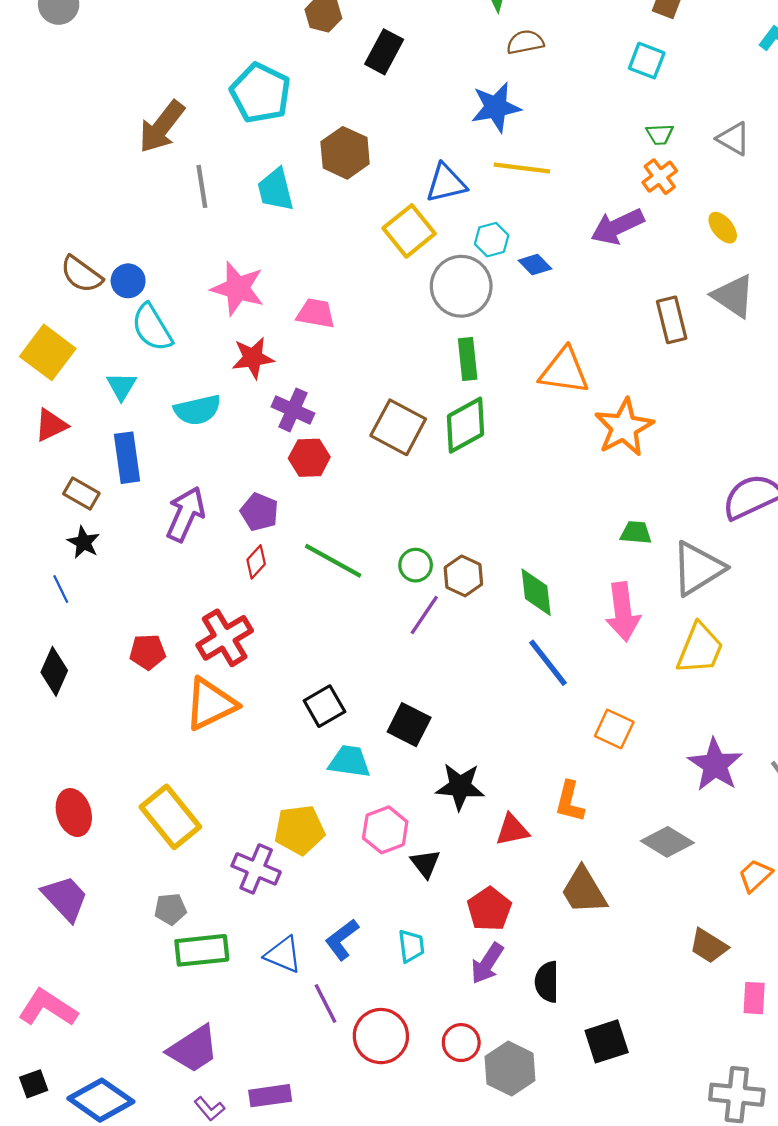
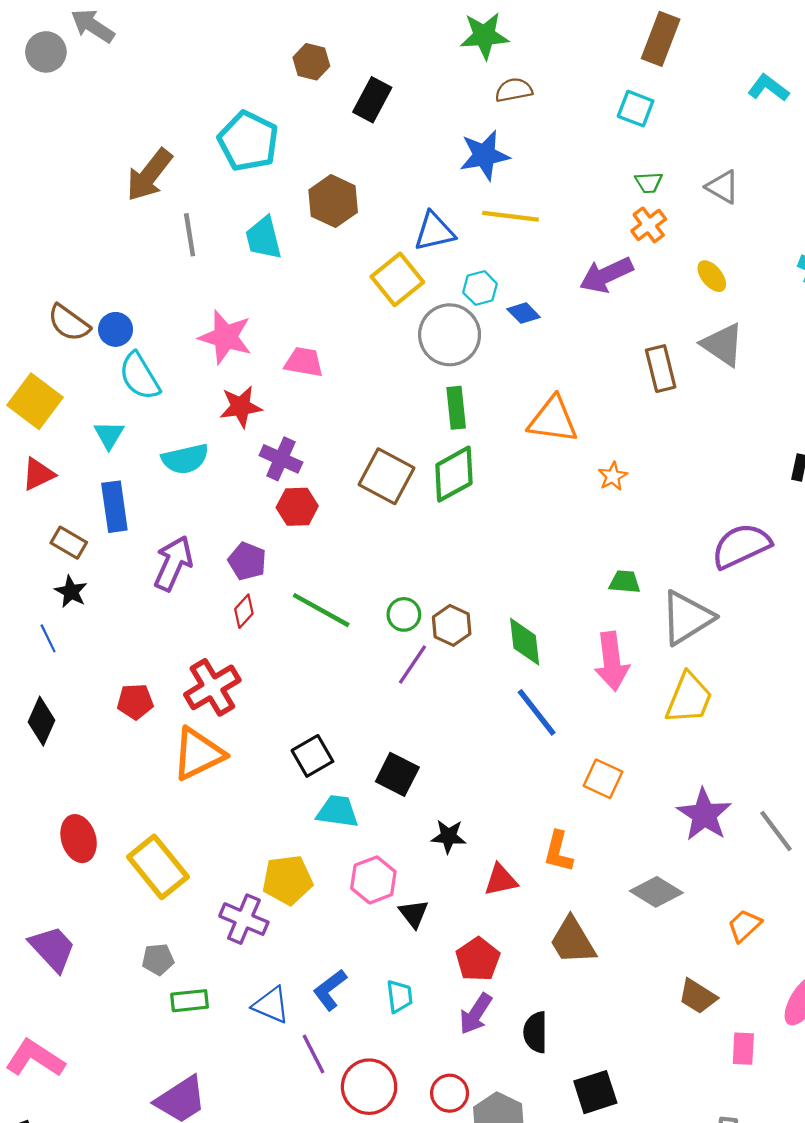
orange star: (624, 427) -> (613, 476), size x0.5
black star: (460, 786) -> (448, 836), size x0.7
red ellipse: (74, 813) -> (79, 839), moved
green rectangle: (202, 950) -> (190, 1001), size x0.7

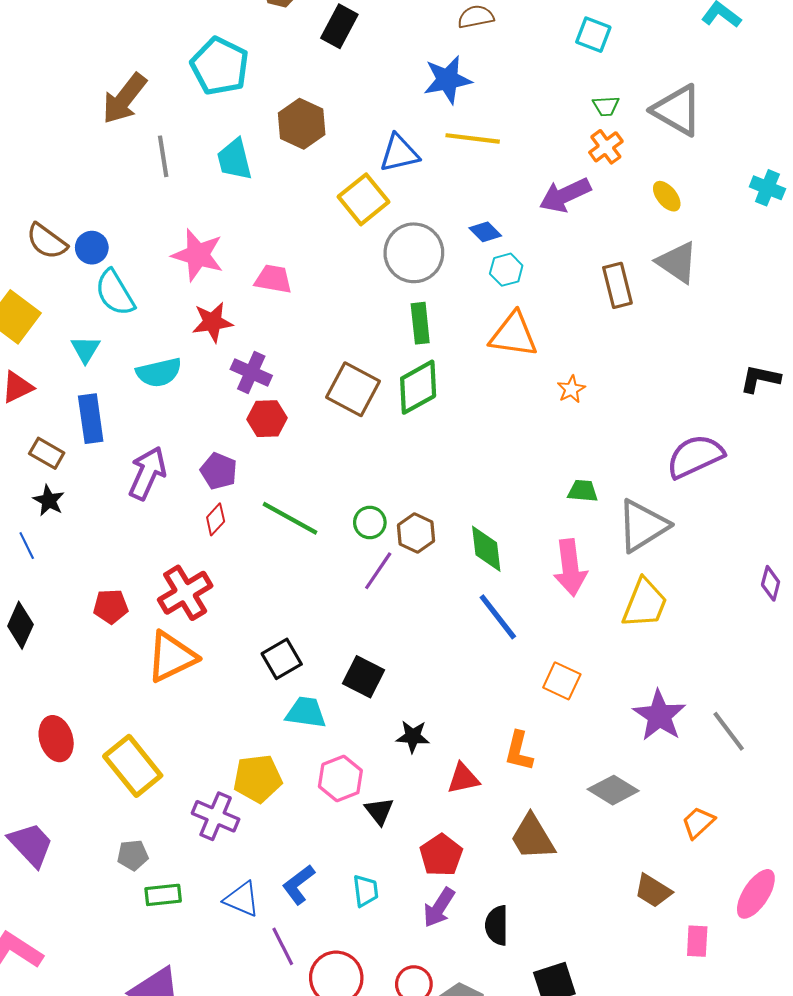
gray triangle: (723, 187) -> (677, 110), size x1.6
cyan hexagon: (480, 288) -> (506, 270), moved

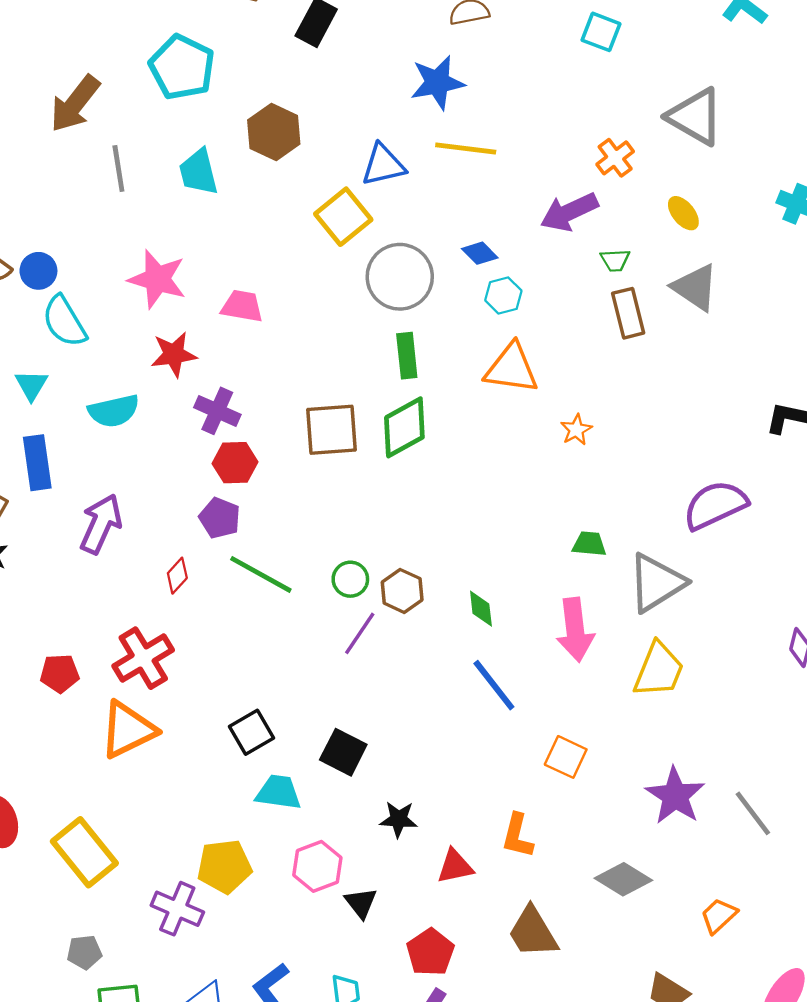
green trapezoid: (606, 106) -> (615, 260), moved
brown square: (353, 389) -> (331, 430), turned -32
purple pentagon: (219, 471) -> (220, 518), moved
green diamond: (486, 549) -> (481, 609), size x0.7

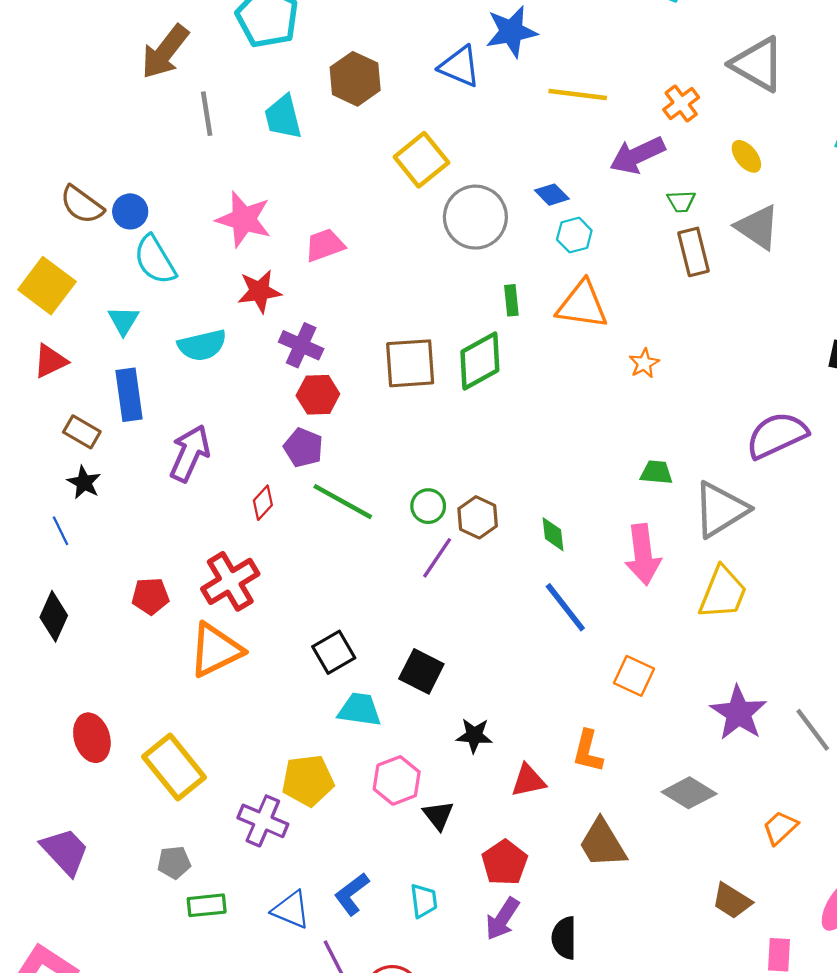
yellow line: (466, 148) -> (578, 95), moved
blue triangle: (383, 165) -> (460, 66), moved, turned 36
pink trapezoid: (242, 306) -> (325, 245), turned -30
green rectangle: (407, 356) -> (511, 300), moved, size x0.7

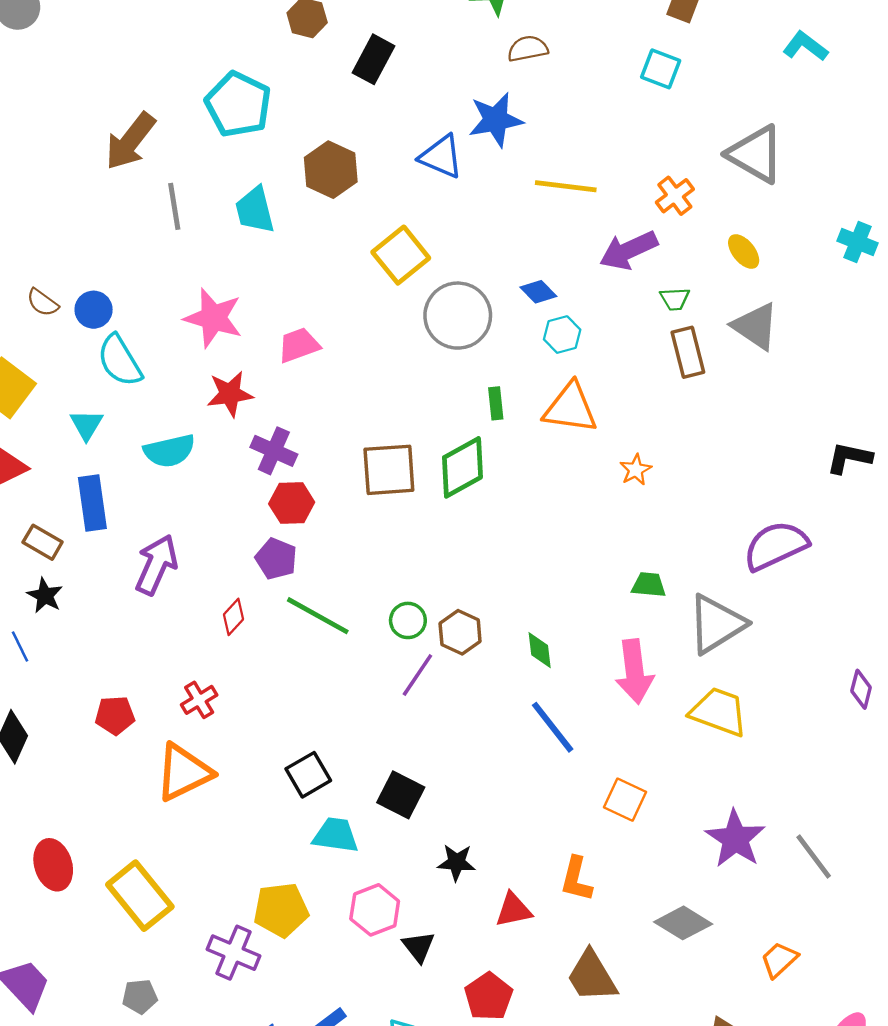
brown semicircle: (82, 205) -> (43, 303), size x0.7
red cross: (230, 581) -> (199, 700), size x0.6
yellow trapezoid: (723, 593) -> (719, 712), turned -92

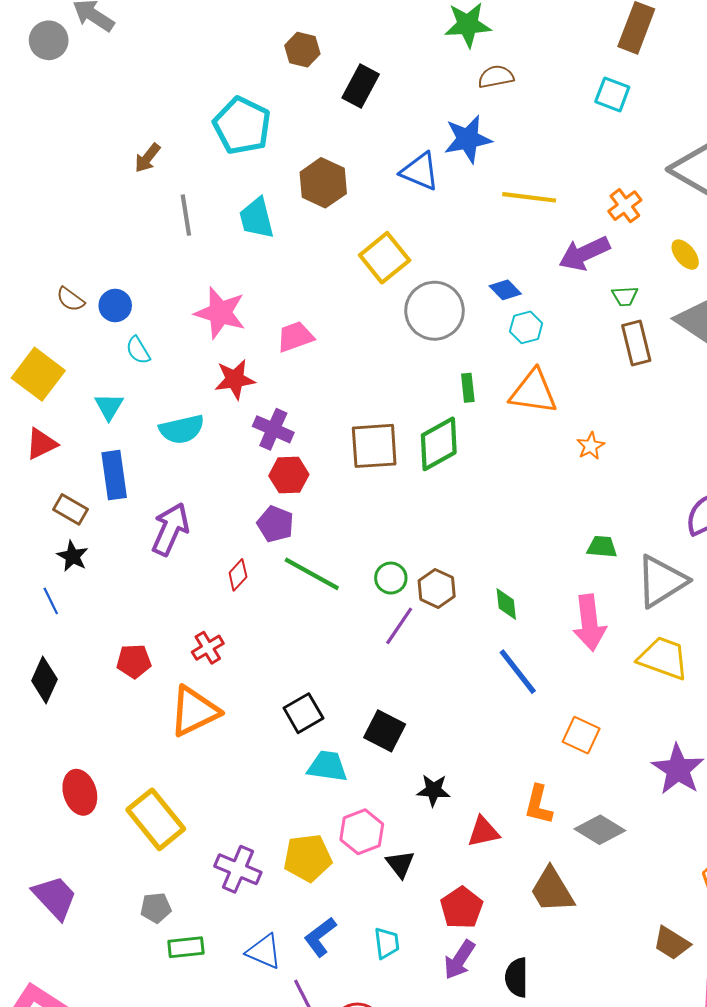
brown arrow: (130, 141) -> (147, 158), size x0.6
cyan semicircle: (120, 361) -> (138, 350), size x0.6
yellow pentagon: (281, 910) -> (308, 858), moved
gray diamond: (683, 923) -> (600, 830), moved

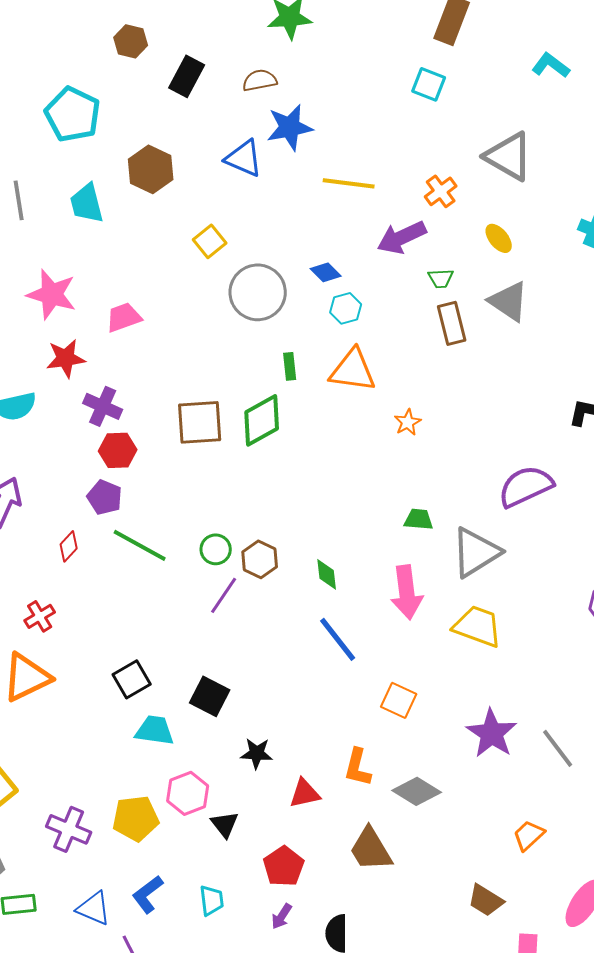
brown semicircle: (496, 77) -> (260, 80), moved
yellow square: (385, 258) -> (210, 241), size x0.7
purple arrow: (459, 960) -> (282, 916), size x0.7

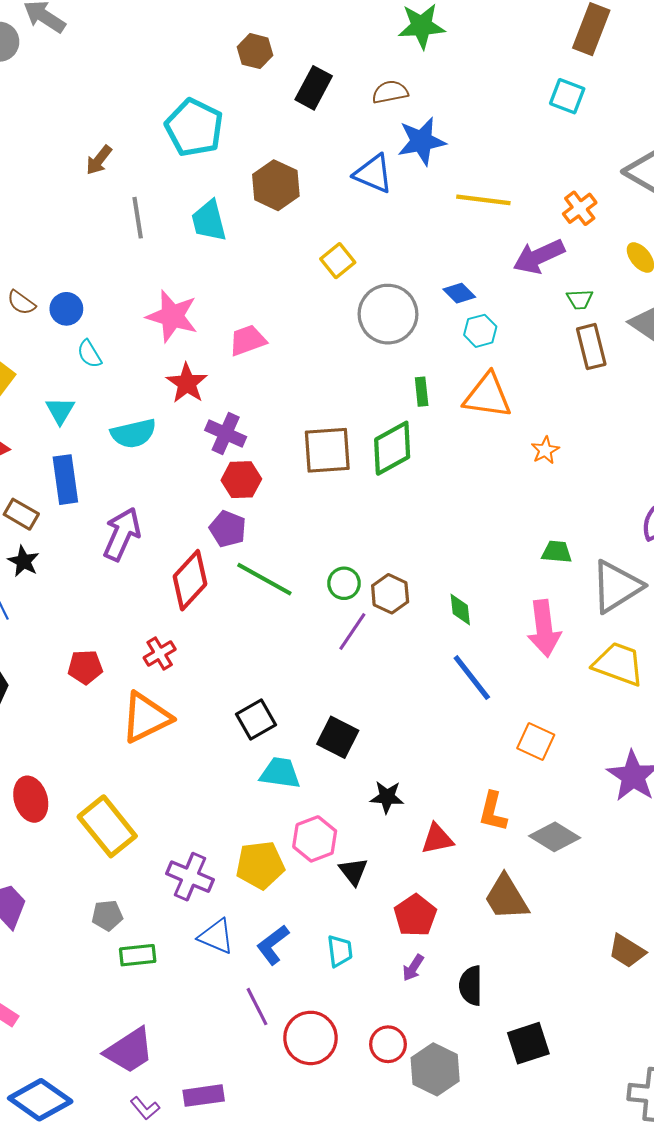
red star: (66, 358) -> (187, 383), turned -30
red diamond: (69, 546) -> (190, 580), size x1.8
blue triangle: (94, 908) -> (216, 936), moved

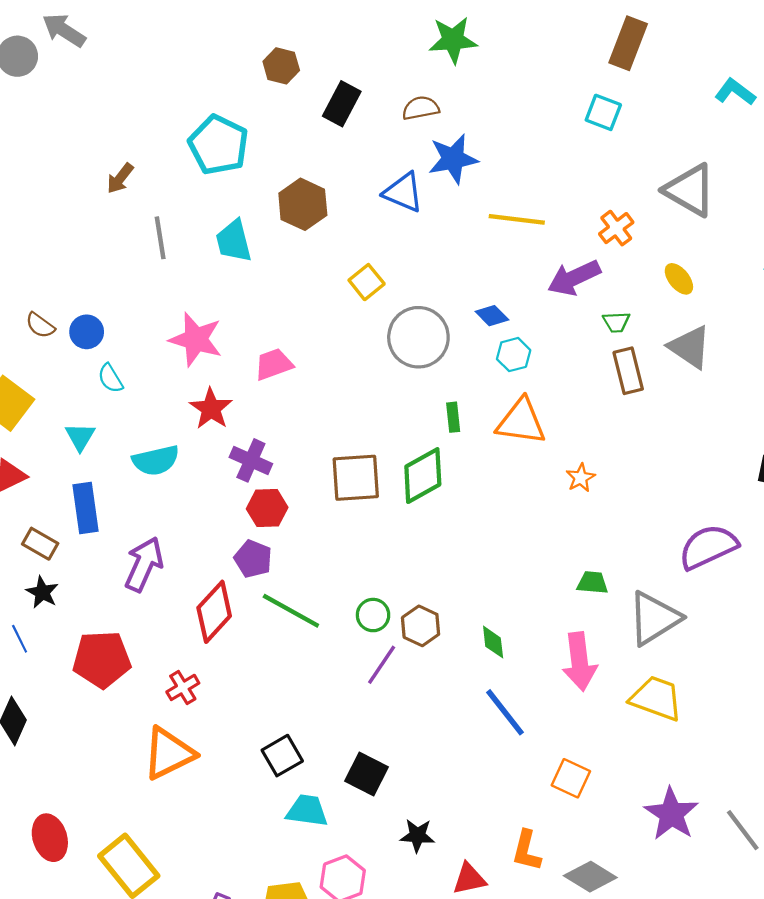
red pentagon: (85, 667) -> (102, 659), moved, size x1.6

